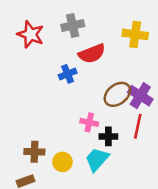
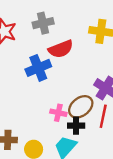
blue cross: (68, 74) -> (38, 68), size x1.5
brown ellipse: (117, 94) -> (81, 107), moved

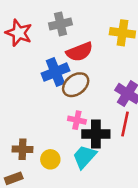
brown ellipse: (81, 107) -> (76, 85), moved
black cross: (76, 126) -> (96, 134), size x1.5

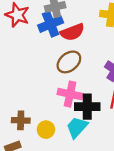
blue cross: (55, 72) -> (51, 24), moved
pink cross: (77, 120) -> (70, 94), size x1.5

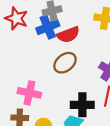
pink cross: (70, 94) -> (29, 93), moved

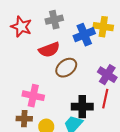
blue cross: (48, 27) -> (84, 35), moved
red semicircle: (68, 35) -> (49, 50), moved

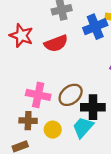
red star: (21, 27) -> (21, 36), moved
brown ellipse: (66, 68) -> (71, 95), moved

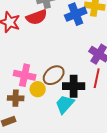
red semicircle: (56, 43) -> (37, 17), moved
yellow circle: (53, 130) -> (38, 89), moved

